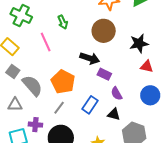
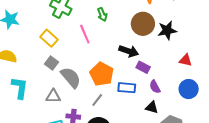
black star: (139, 43) -> (167, 30), moved
blue rectangle: (90, 105) -> (127, 88), moved, turned 60

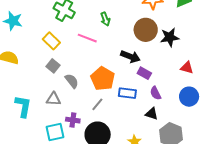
pink line: (85, 34) -> (87, 38), turned -48
gray semicircle: (71, 77) -> (72, 81), size x0.7
cyan L-shape: (20, 88) -> (23, 106), moved

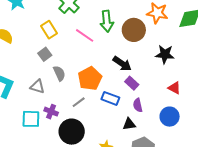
green arrow: (105, 19) -> (107, 21), size x1.5
brown circle: (146, 30) -> (134, 30), moved
black triangle: (152, 114) -> (129, 124), turned -40

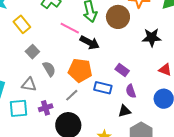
yellow rectangle: (49, 30) -> (22, 24), moved
black arrow: (122, 64) -> (90, 42), moved
orange pentagon: (90, 78) -> (80, 70), turned -30
purple cross: (51, 112) -> (46, 108), turned -32
cyan square: (31, 119) -> (19, 108), moved

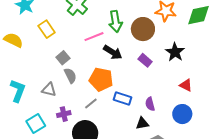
pink line: (70, 28) -> (94, 37), turned -54
black star: (152, 37) -> (175, 52), turned 30
gray square: (32, 52) -> (63, 58), moved
purple rectangle: (122, 70) -> (145, 60), moved
cyan square: (19, 108) -> (36, 124), moved, turned -30

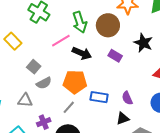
gray semicircle: (70, 76) -> (44, 83), turned 98

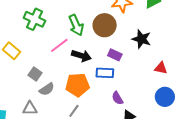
blue rectangle: (99, 97) -> (105, 73), moved
purple semicircle: (127, 98) -> (117, 98), moved

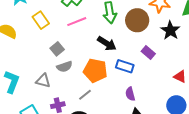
black star: (141, 39) -> (170, 30), moved
pink line: (59, 45) -> (77, 22), moved
purple rectangle: (115, 55) -> (148, 52), moved

